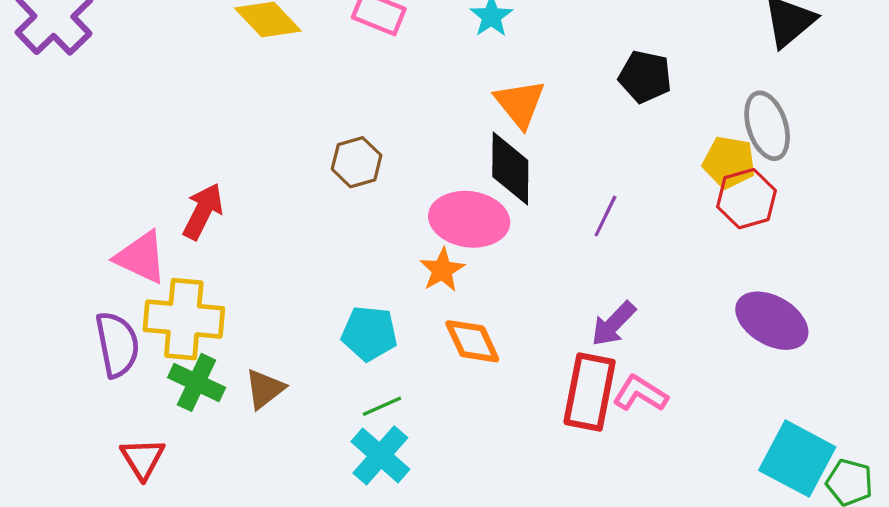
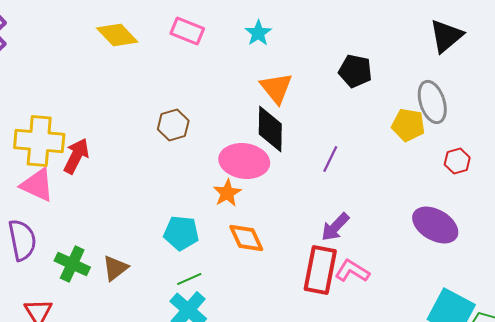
red hexagon: (746, 199) -> (457, 161), moved, size x0.7
yellow cross: (184, 319) -> (39, 141), moved

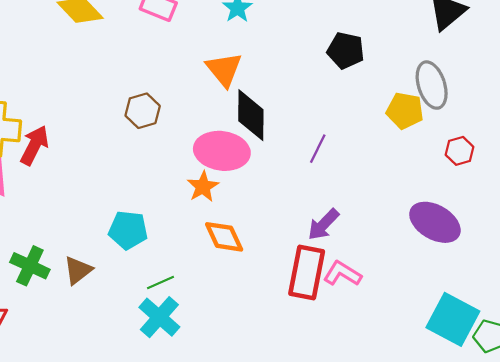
orange triangle: (276, 88) -> (224, 69), moved
cyan pentagon: (181, 233) -> (128, 230), moved

